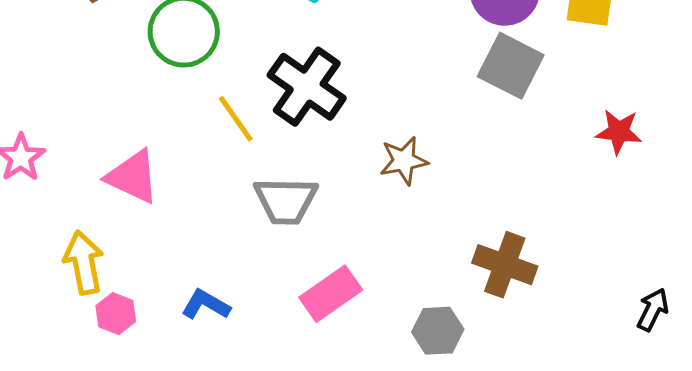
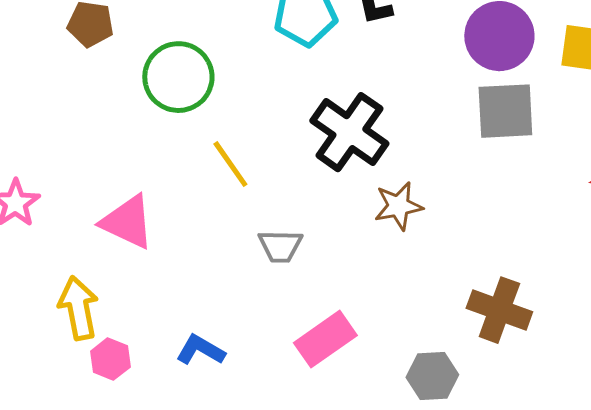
gray square: (511, 66) -> (505, 111), turned -30
black cross: (307, 87) -> (349, 132), moved
gray trapezoid: (286, 201) -> (280, 246), size x0.7

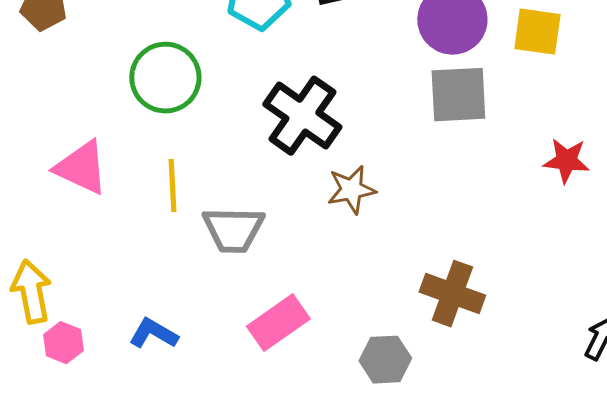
green circle: (178, 77) -> (165, 78), moved
yellow line: (230, 164) -> (172, 186), moved, turned 32
pink triangle: (127, 222) -> (81, 168), moved
gray trapezoid: (280, 246) -> (233, 230), size x1.4

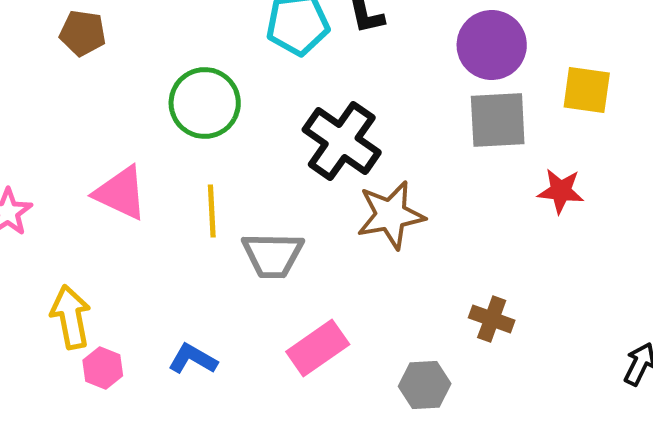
yellow square: (537, 32) -> (587, 90), moved
red star: (566, 161) -> (561, 191), moved
brown star: (351, 190) -> (391, 215), size x1.4
brown cross: (452, 294) -> (492, 319), size x0.7

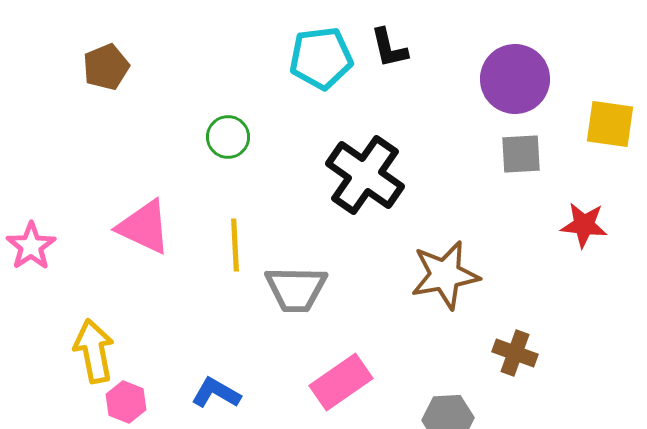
brown pentagon: (83, 33) -> (106, 67), turned -30
green circle: (205, 103) -> (228, 137), size x0.6
gray square: (498, 120) -> (521, 154), size x0.7
brown star: (391, 215) -> (445, 275), moved

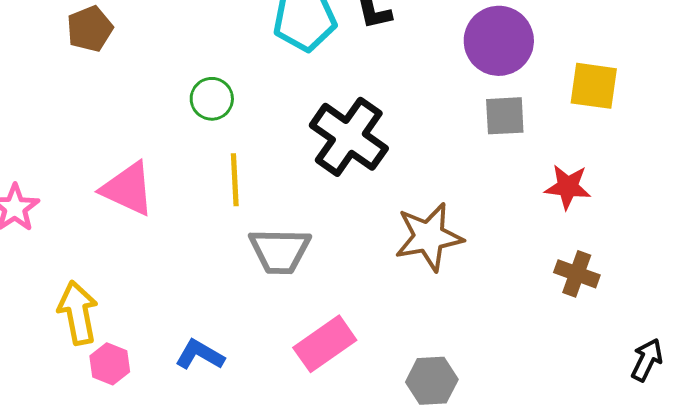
yellow line: (235, 245) -> (235, 180), moved
brown cross: (515, 353) -> (577, 274), moved

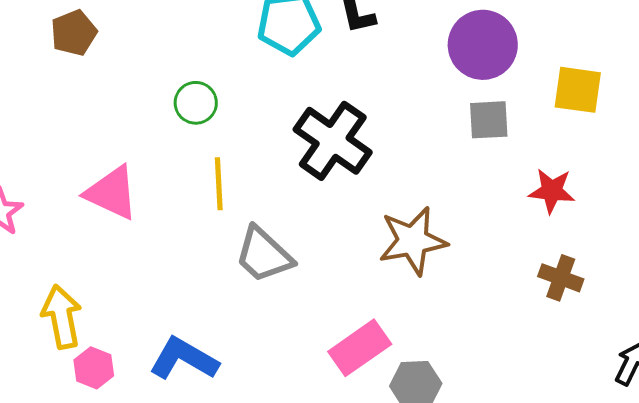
gray trapezoid: (280, 251) -> (264, 255), turned 42
pink rectangle: (325, 344) -> (360, 348), moved
blue L-shape: (200, 355) -> (184, 359), size x1.4

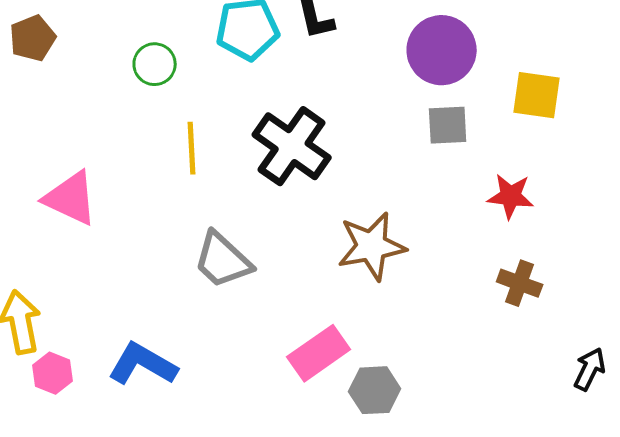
green circle: (196, 103) -> (155, 64), moved
yellow line: (219, 184) -> (192, 148), moved

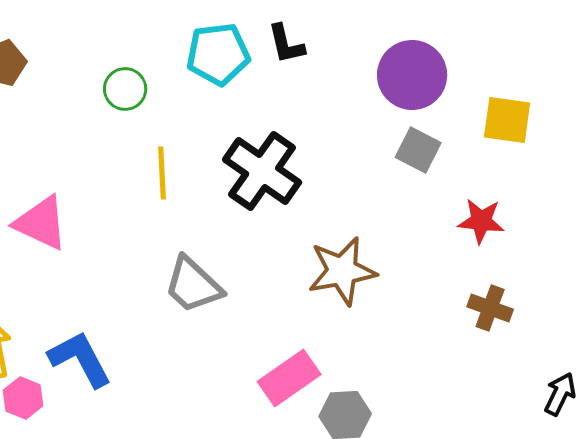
gray square: (448, 125) -> (418, 150), turned 30
blue L-shape: (143, 364) -> (80, 359), moved, turned 32

